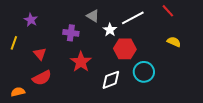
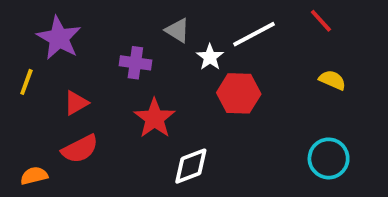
purple star: (31, 20) -> (59, 38), size x1.6
red triangle: (40, 54) -> (76, 103), turned 40
cyan circle: (144, 72) -> (329, 158), moved
white diamond: (111, 80) -> (191, 166), moved

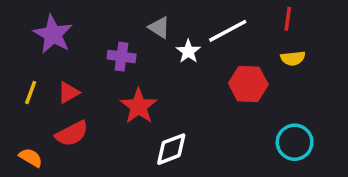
red line: (321, 21) -> (288, 19), turned 50
yellow semicircle: (332, 80) -> (293, 58), moved, turned 150
yellow line: (26, 82) -> (31, 93), moved
red hexagon: (239, 93) -> (248, 84), moved
orange semicircle: (34, 176) -> (31, 158), turned 45

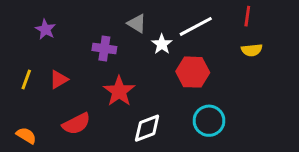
purple star: (53, 34) -> (45, 29), size x0.6
red hexagon: (248, 84) -> (193, 72), moved
red semicircle: (72, 134) -> (76, 124), moved
cyan circle: (295, 142) -> (209, 121), moved

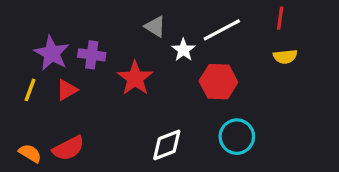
purple star: (45, 29) -> (52, 53), moved, size x1.5
purple cross: (104, 49) -> (92, 55), moved
red star: (119, 91) -> (135, 78), moved
red semicircle: (76, 124) -> (68, 148), moved

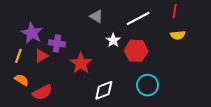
white star: (183, 50) -> (113, 40), moved
purple cross: (92, 55) -> (57, 43), moved
red star: (135, 78) -> (81, 63), moved
orange semicircle: (30, 153) -> (22, 80), moved

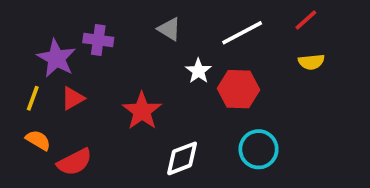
red line: (175, 11) -> (306, 20), turned 40
purple cross: (57, 43) -> (98, 40), moved

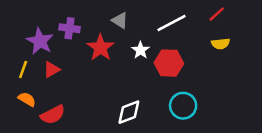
red star: (142, 111) -> (101, 48), moved

